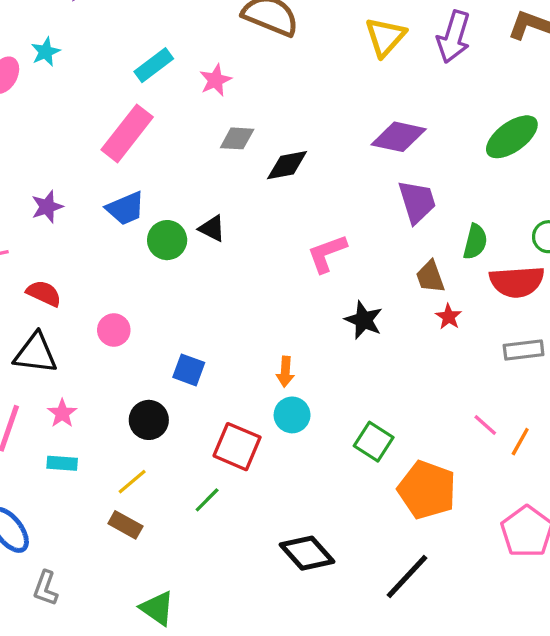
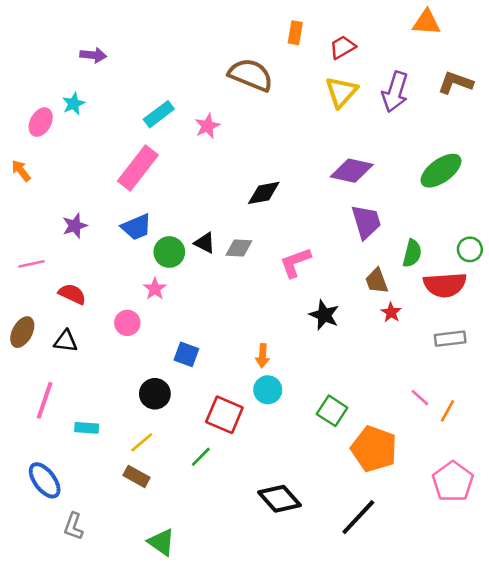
gray diamond: (237, 138) -> (239, 248), moved
black triangle: (36, 353) -> (66, 341), size x0.7
pink star: (62, 413) -> (155, 289), moved

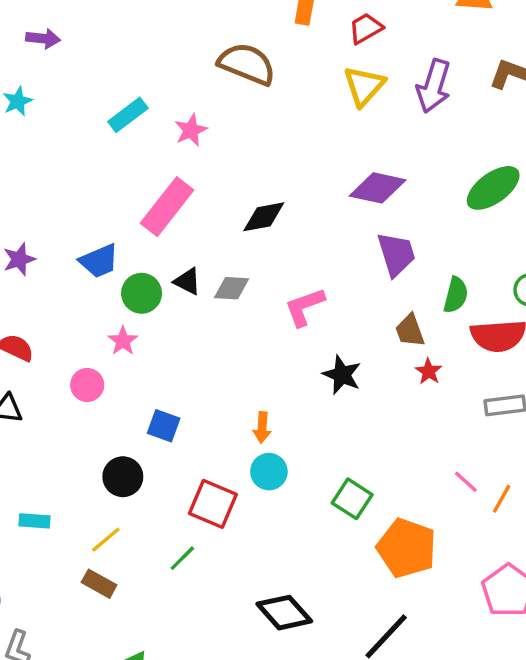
pink rectangle: (138, 168) -> (167, 207), moved

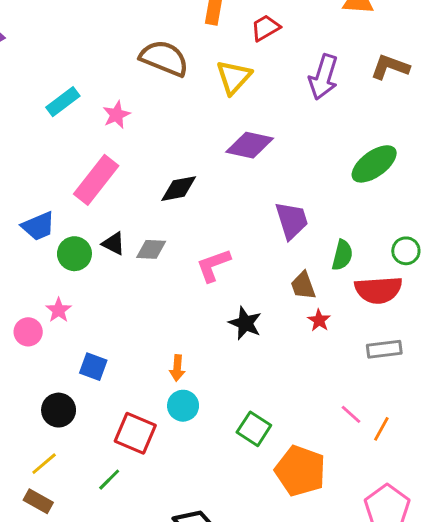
yellow triangle: (364, 86) -> (234, 77), moved
purple diamond: (378, 188) -> (250, 145), moved
pink star: (123, 341) -> (59, 310), moved

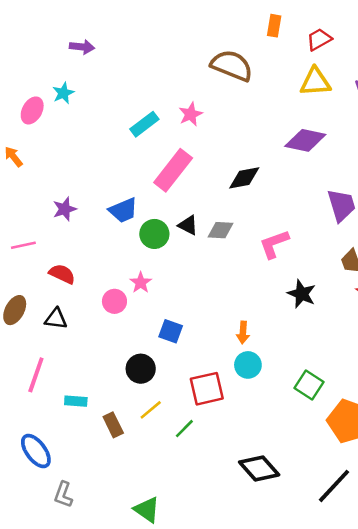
yellow triangle: (234, 77) -> (315, 82), moved, turned 44
cyan rectangle: (63, 102) -> (144, 124), moved
red square: (135, 433) -> (207, 389), turned -36
yellow line: (44, 464) -> (151, 410), moved
brown rectangle: (38, 501) -> (113, 425), moved, turned 35

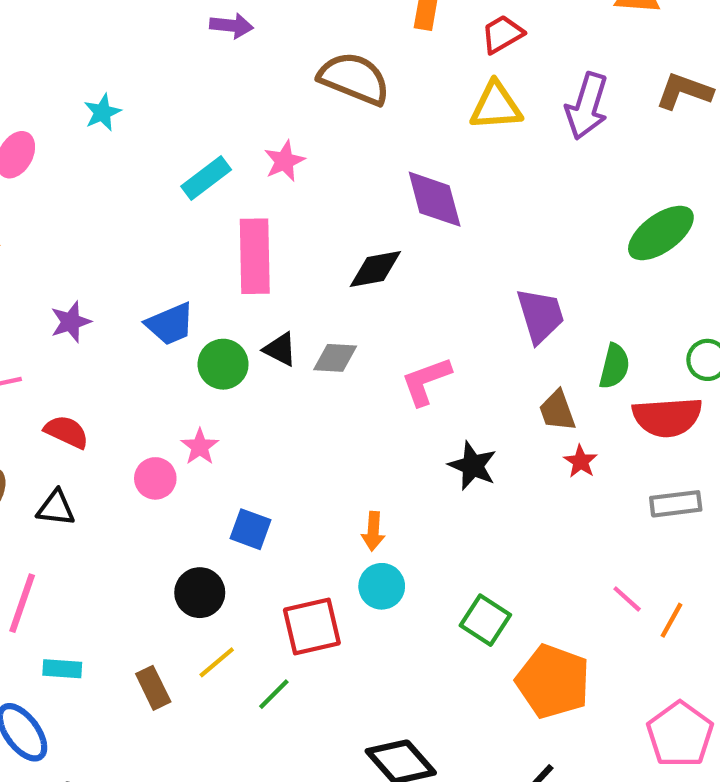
purple arrow: (82, 47) -> (231, 26), moved
cyan star: (63, 93) -> (102, 112), moved
purple diamond: (305, 140) -> (435, 199), moved, turned 63
pink rectangle: (173, 170) -> (255, 256), turned -39
cyan rectangle: (76, 401) -> (62, 669), moved

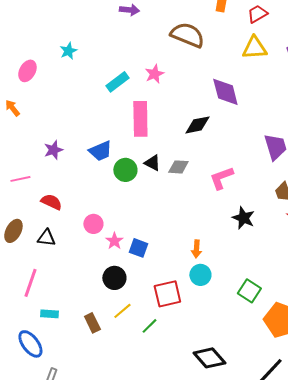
pink star: (200, 447) -> (114, 241), moved

